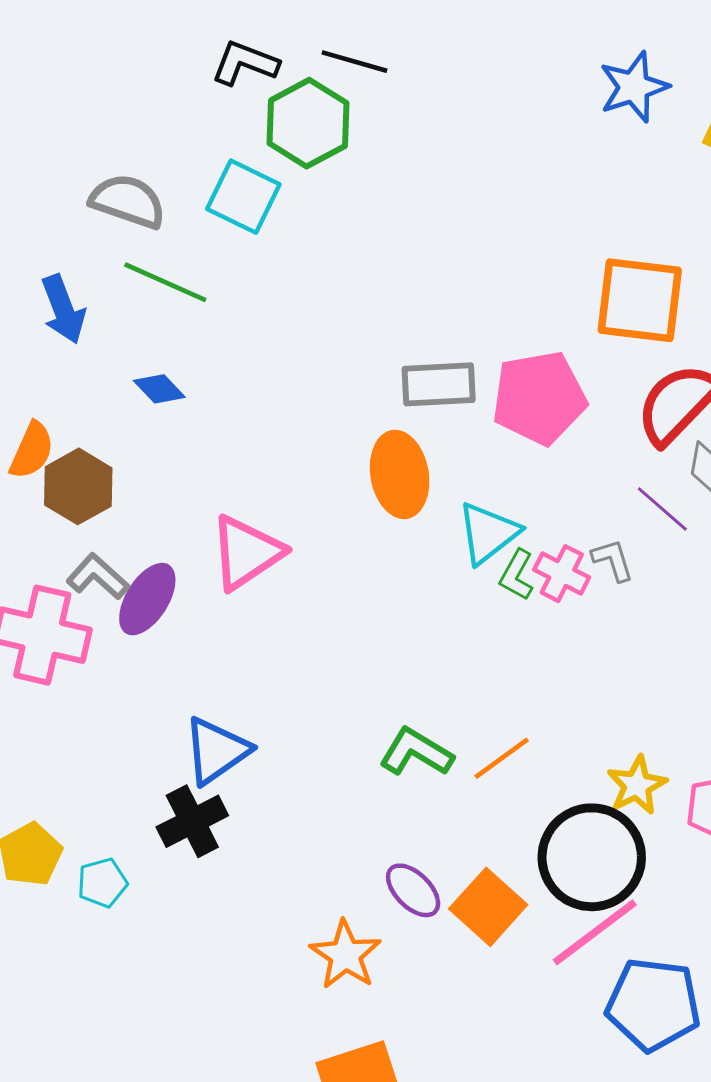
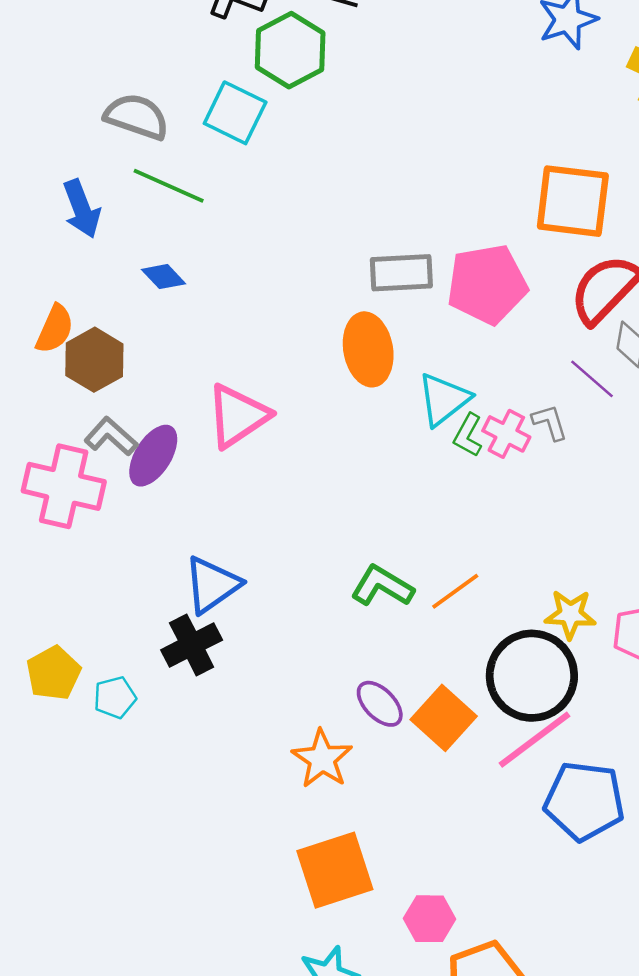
yellow star: (637, 785) -> (570, 614), turned 30

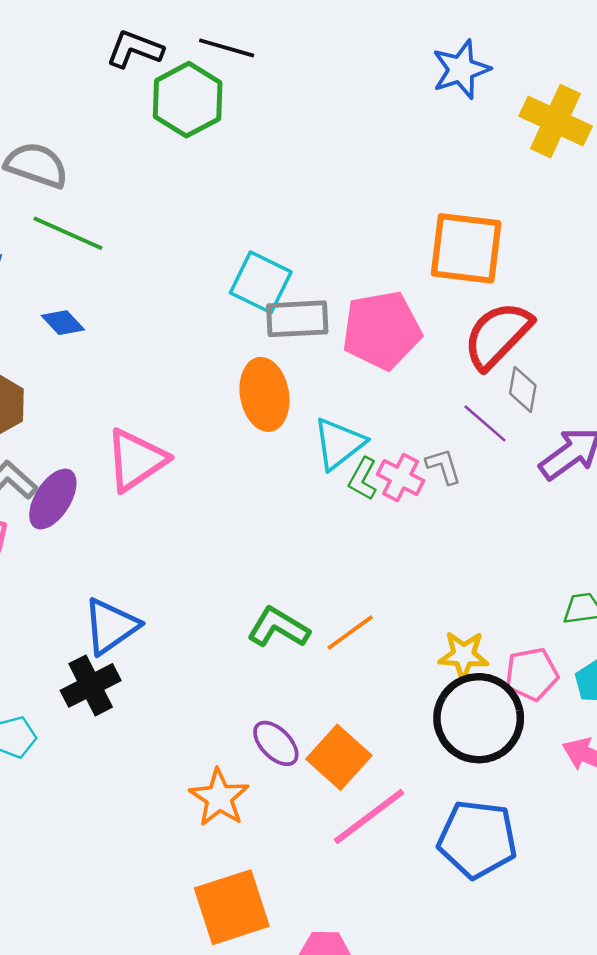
cyan square: (235, 113) -> (261, 282), moved
black circle: (532, 676) -> (479, 718), moved
pink line: (534, 740) -> (369, 816), moved

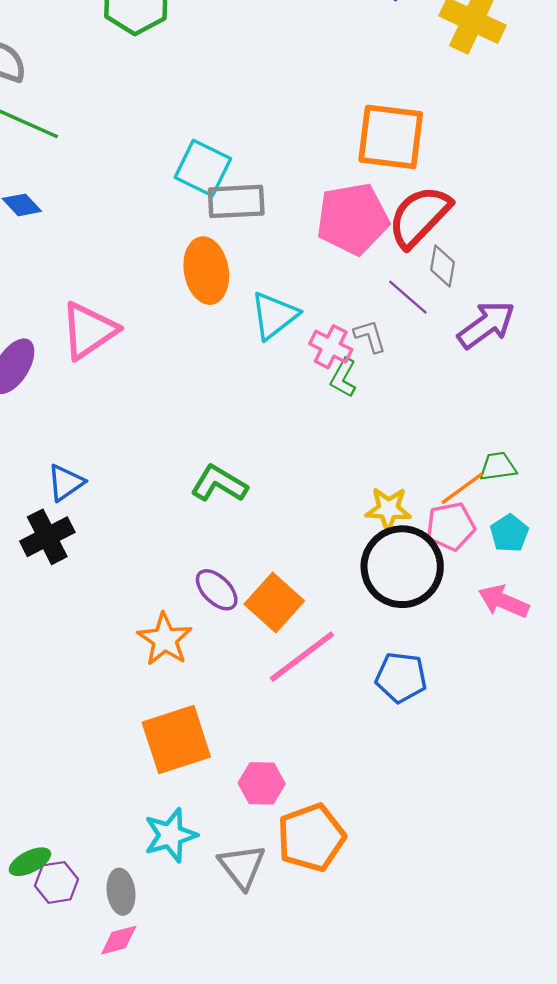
pink pentagon: (382, 330) -> (353, 219), moved
green L-shape: (363, 479) -> (343, 378), moved
blue triangle: (111, 626) -> (66, 483), size x0.7
orange line: (350, 633) -> (462, 488), moved
blue pentagon: (477, 839) -> (401, 677), size x0.7

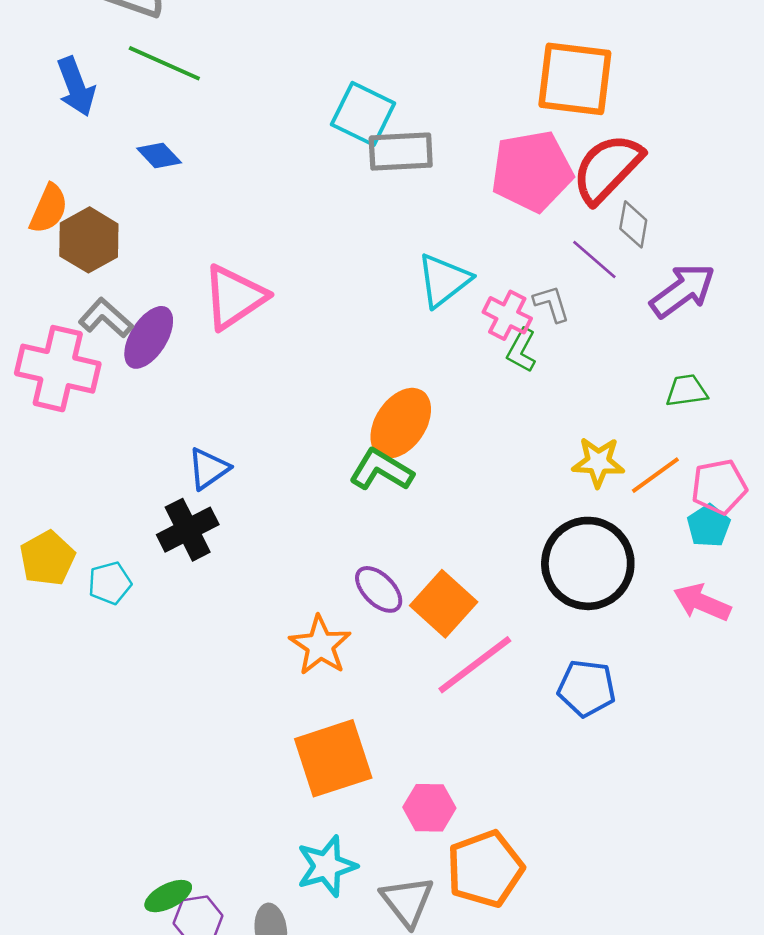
orange ellipse: (206, 271) -> (401, 423), moved, turned 44
green trapezoid: (498, 466) -> (687, 391), moved
yellow star: (388, 509) -> (598, 462), moved
pink pentagon: (451, 526) -> (719, 487), moved

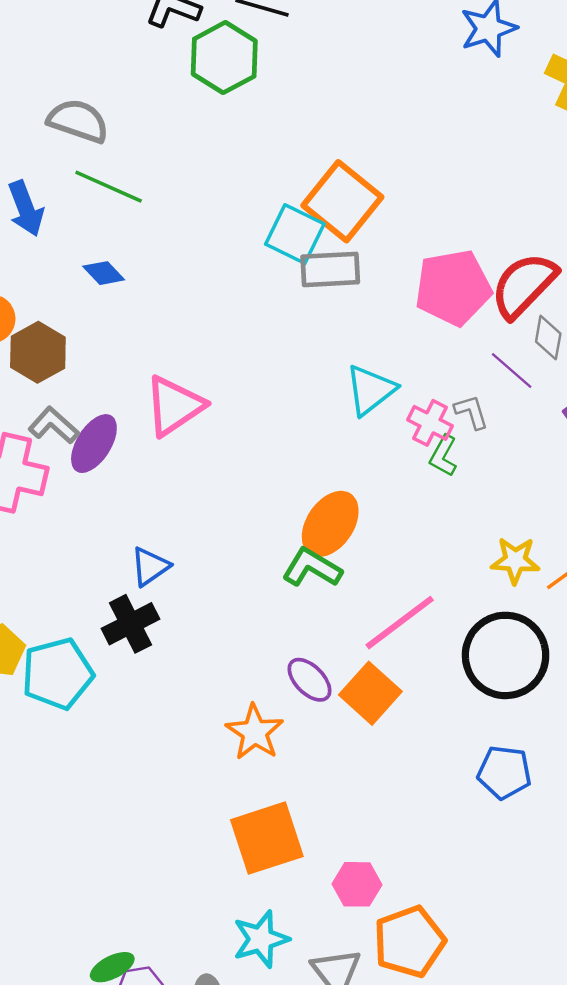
orange square: (575, 79) -> (342, 201), moved, turned 32
cyan pentagon: (110, 583) -> (57, 674), size x1.8
pink line: (475, 665) -> (400, 623), moved

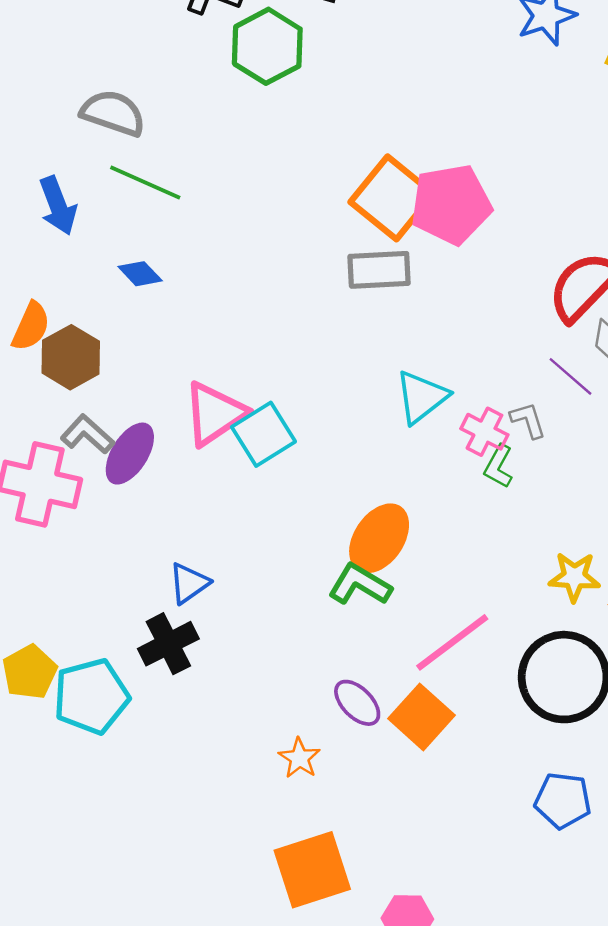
cyan square: (295, 234) -> (263, 434), moved, turned 32
pink pentagon: (453, 288) -> (451, 204), moved
orange star: (255, 732) -> (299, 758), size x0.7

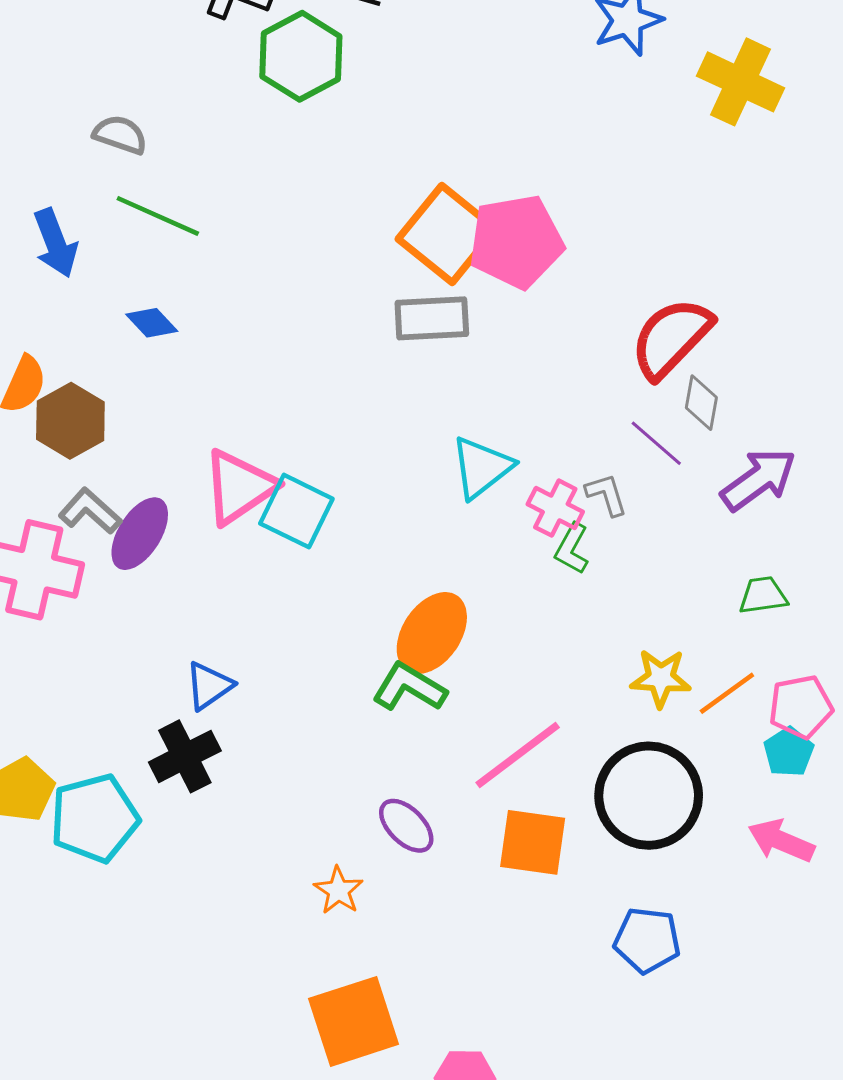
gray semicircle: (113, 113) -> (120, 135), size x0.7
cyan square: (263, 434) -> (296, 511), turned -32
orange square: (421, 717) -> (533, 842), moved, turned -34

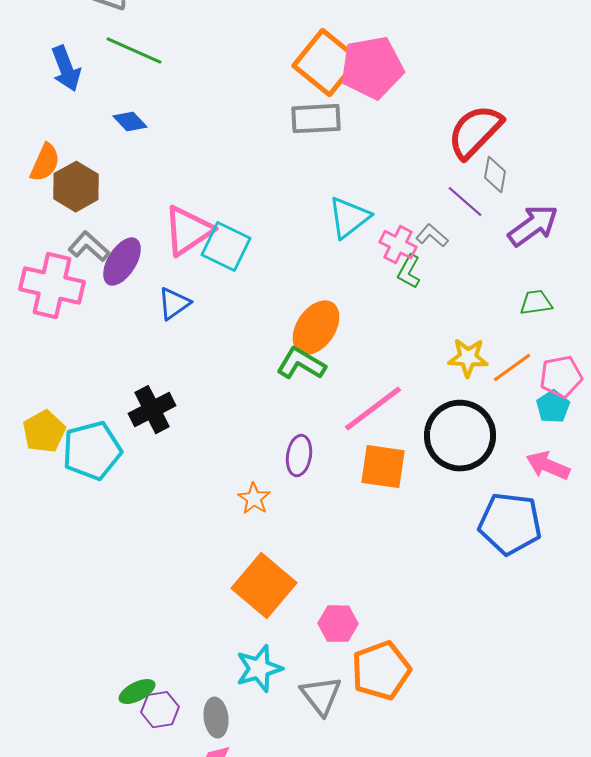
gray L-shape: (606, 494) -> (432, 236), turned -32
blue triangle: (209, 686) -> (174, 304), moved
purple ellipse: (406, 826) -> (299, 456), turned 54
blue pentagon: (647, 940) -> (510, 524), moved, size x1.4
orange square: (354, 1021) -> (264, 586), turned -32

